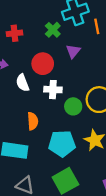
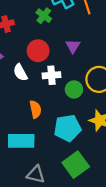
purple triangle: (73, 51) -> (73, 46), moved

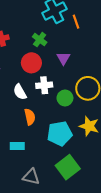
green cross: (44, 16) -> (40, 40), moved
white semicircle: (20, 72) -> (20, 92), moved
cyan rectangle: (21, 141) -> (17, 146), size x0.6

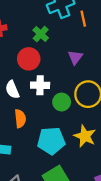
purple triangle: (63, 58) -> (75, 57), moved

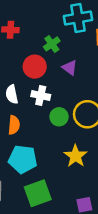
purple triangle: (75, 57) -> (70, 68), moved, turned -42
cyan pentagon: (51, 141) -> (23, 159), moved

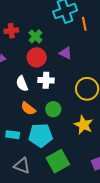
green cross: (52, 44) -> (35, 36), moved
green circle: (59, 117) -> (53, 109), moved
orange semicircle: (14, 125) -> (28, 108), turned 133

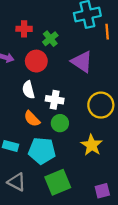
purple triangle: (66, 53) -> (82, 62), size x1.5
red circle: (37, 57) -> (36, 61), moved
white cross: (46, 80) -> (55, 100), moved

